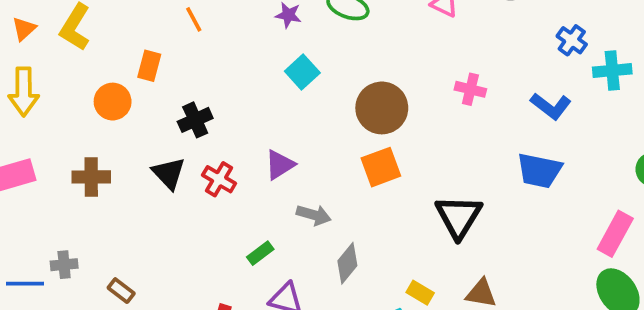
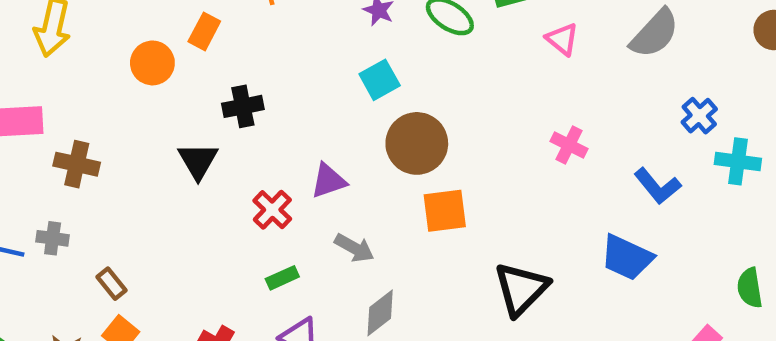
brown circle: (382, 108) -> (417, 143), moved
brown cross: (91, 177) -> (77, 164), moved
red cross: (219, 179) -> (272, 210), moved

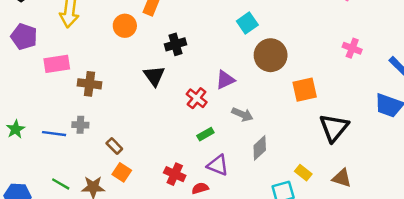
orange square: (445, 211) -> (305, 90), moved

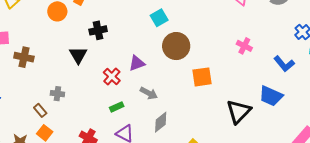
gray cross: (80, 125) -> (57, 94), moved
black triangle: (334, 128) -> (239, 112), moved

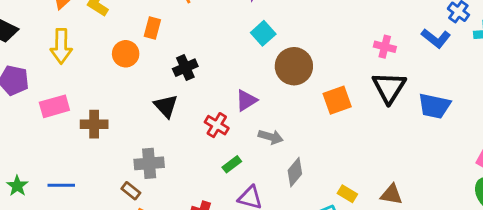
blue L-shape: (284, 64) -> (436, 38), moved
gray cross: (57, 94) -> (149, 163), size x1.5
black triangle: (239, 112) -> (389, 87), moved

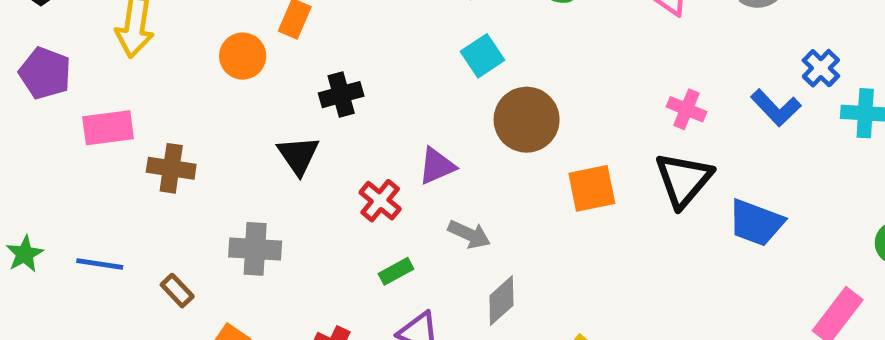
brown rectangle: (131, 191) -> (177, 291), moved

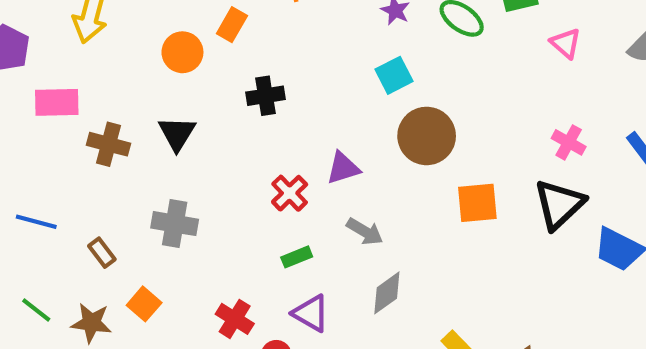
black triangle: (298, 155) -> (177, 134), moved

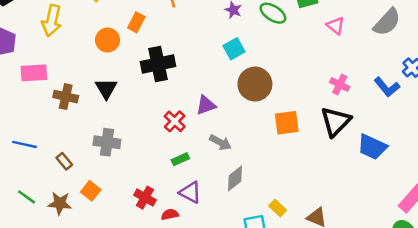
black cross: (265, 96) -> (158, 64), size x1.5

